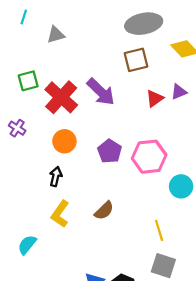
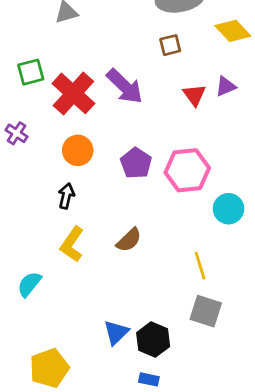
brown square: (136, 60) -> (170, 45), size x0.7
red triangle: (155, 98) -> (194, 95), turned -30

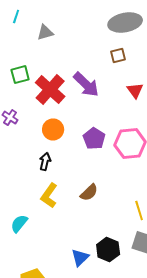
black hexagon: (153, 340) -> (108, 250), moved

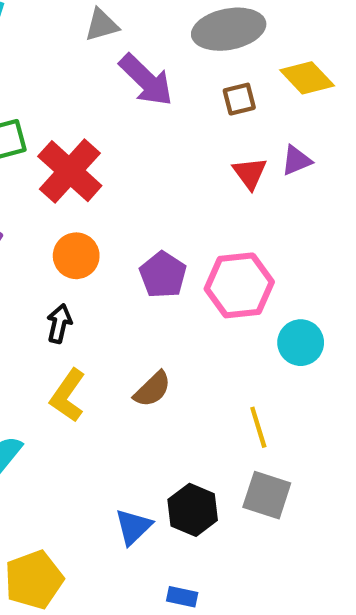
gray triangle: (45, 32) -> (102, 25), moved
brown square: (118, 56) -> (239, 99), moved
purple arrow: (86, 84) -> (146, 80), moved

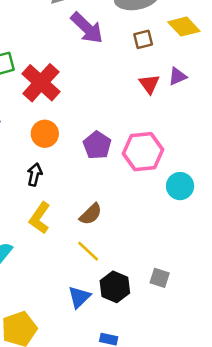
yellow line: (258, 427) -> (88, 251), moved, turned -30
gray square: (267, 495) -> (160, 278), size x0.7

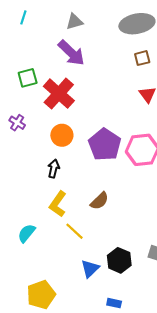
purple arrow: (87, 28) -> (71, 53), moved
purple pentagon: (97, 145) -> (105, 145), size x1.4
yellow line: (88, 251) -> (74, 231), moved

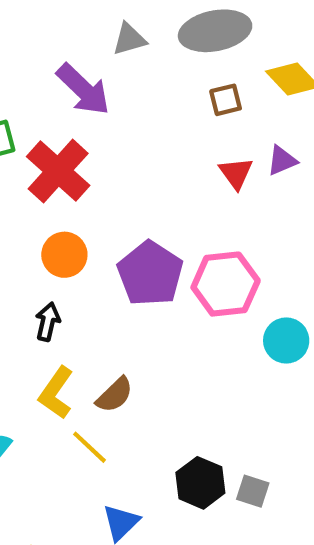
gray triangle: (74, 22) -> (129, 39), moved
brown semicircle: (99, 201) -> (115, 395), moved
black hexagon: (119, 260) -> (200, 483), moved

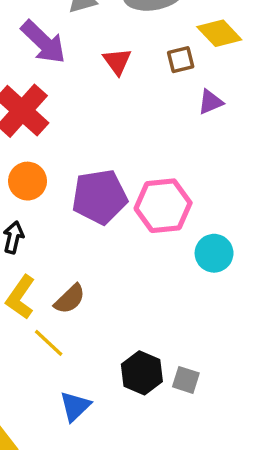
brown square: (226, 100) -> (181, 60), moved
red triangle: (236, 173) -> (117, 61), moved
purple pentagon: (150, 274) -> (100, 197), turned 30

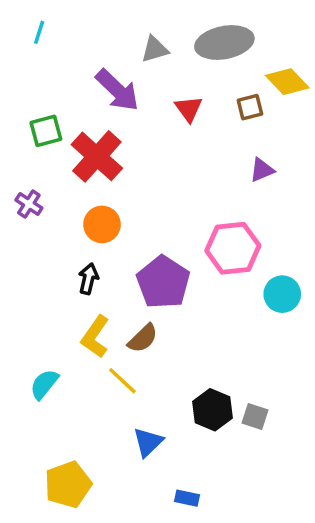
purple triangle: (211, 102) -> (262, 170), moved
purple pentagon: (100, 197) -> (163, 282), moved, turned -30

